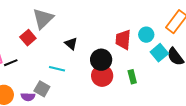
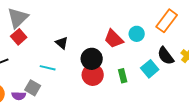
gray triangle: (43, 19) -> (18, 18), moved
red trapezoid: (123, 40) -> (114, 39), turned -50
cyan square: (159, 53) -> (150, 69), moved

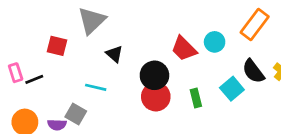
gray triangle: (18, 18) -> (92, 21), moved
red square: (19, 37) -> (57, 46), turned -35

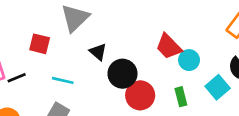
cyan circle: (215, 42) -> (189, 60), moved
black circle: (154, 75) -> (123, 74), moved
cyan line: (96, 87) -> (63, 80), moved

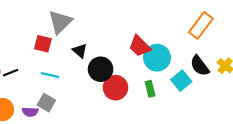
red square: (40, 44) -> (43, 44), moved
cyan circle: (189, 60) -> (157, 58), size x1.5

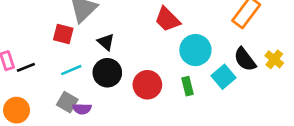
red trapezoid: (140, 46) -> (167, 19), moved
black circle: (101, 69) -> (107, 73), moved
cyan line: (50, 75) -> (71, 70), turned -36
purple semicircle: (30, 112) -> (82, 109), moved

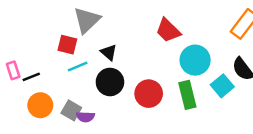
cyan line: (71, 70) -> (78, 67), moved
green rectangle: (187, 86) -> (187, 95), size x1.5
orange circle: (17, 110) -> (40, 105), moved

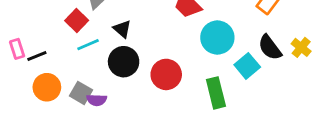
red square: (67, 45) -> (77, 20), turned 30
green rectangle: (187, 95) -> (216, 93), moved

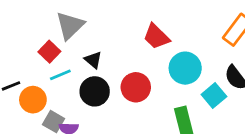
red circle: (166, 74) -> (136, 87), moved
orange circle: (47, 87) -> (33, 100), moved

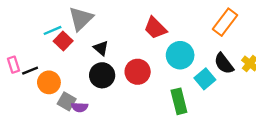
cyan line: (60, 75) -> (52, 30), moved

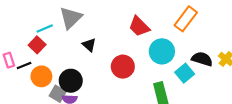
orange rectangle: (225, 22) -> (186, 19), moved
red square: (63, 41) -> (37, 45), moved
black semicircle: (224, 63) -> (202, 59), turned 144
black circle: (102, 75) -> (71, 81), moved

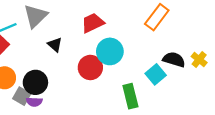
red trapezoid: (139, 26) -> (93, 23), moved, turned 110
cyan circle: (162, 51) -> (110, 51), moved

